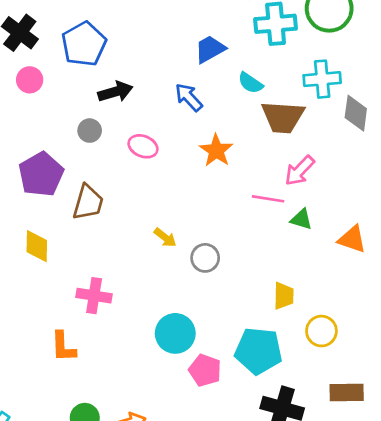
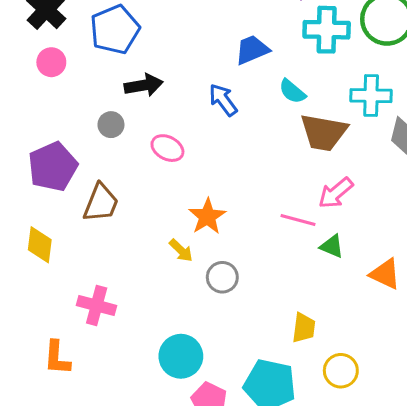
orange star: (216, 151) -> (207, 217), moved

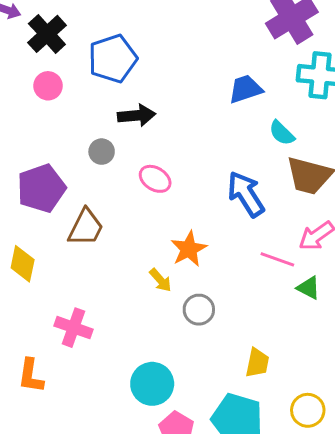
blue arrow: (223, 100) -> (246, 194), moved, size x1.4
yellow trapezoid: (304, 328) -> (257, 363), moved

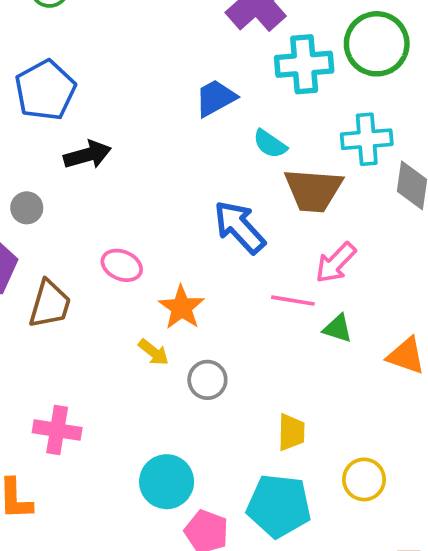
gray circle: (102, 152) -> (27, 208), moved
pink ellipse: (155, 179) -> (122, 265), moved

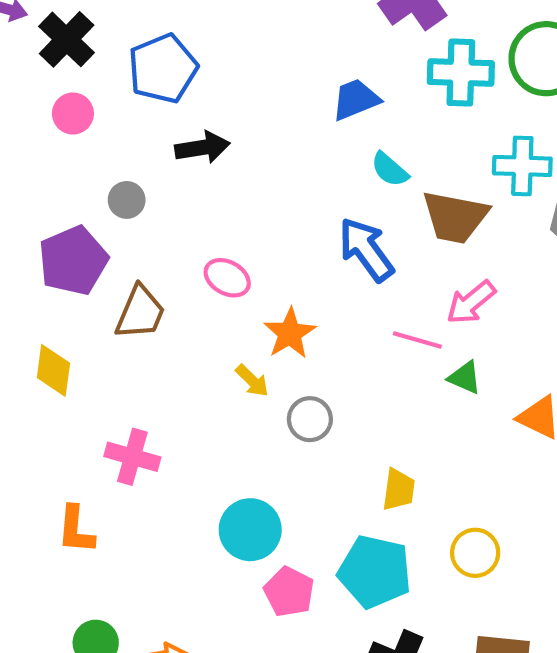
cyan semicircle: (270, 144) -> (390, 170), moved

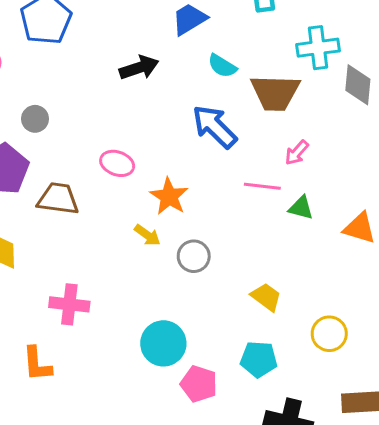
black arrow: (202, 147) -> (139, 68), moved
pink arrow: (471, 302) -> (297, 153), size x0.7
brown trapezoid: (140, 312) -> (58, 199), turned -96
yellow trapezoid: (399, 490) -> (266, 297), turned -52
cyan pentagon: (375, 572) -> (259, 359), size x0.7

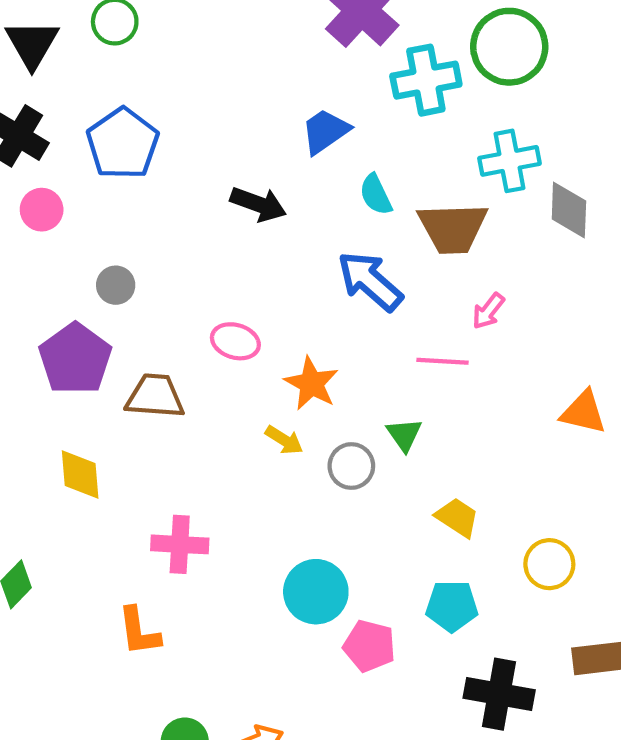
cyan semicircle: (222, 66) -> (376, 195), turned 36
black arrow: (139, 68) -> (258, 204), turned 42
green triangle: (301, 208) -> (404, 435), moved, turned 44

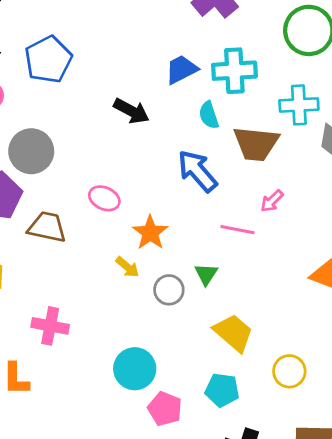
cyan cross: (426, 80) -> (234, 71), moved
gray circle: (116, 285) -> (31, 151), size x1.8
yellow trapezoid: (457, 517) -> (233, 333), size x1.4

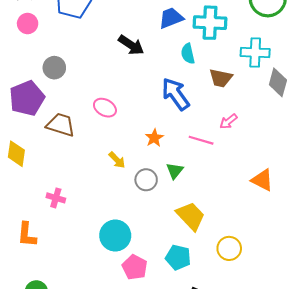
brown trapezoid: (256, 144) -> (221, 78), size x0.7
gray circle: (31, 151) -> (54, 68), size x0.7
orange star: (150, 233) -> (154, 138), moved, size x0.7
pink cross: (50, 326) -> (56, 198), size x0.7

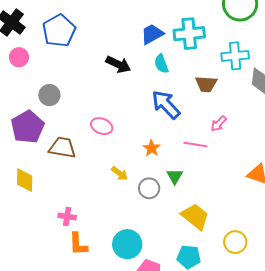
cyan semicircle: (188, 54) -> (161, 64), moved
orange L-shape: (27, 235) -> (78, 244), moved

